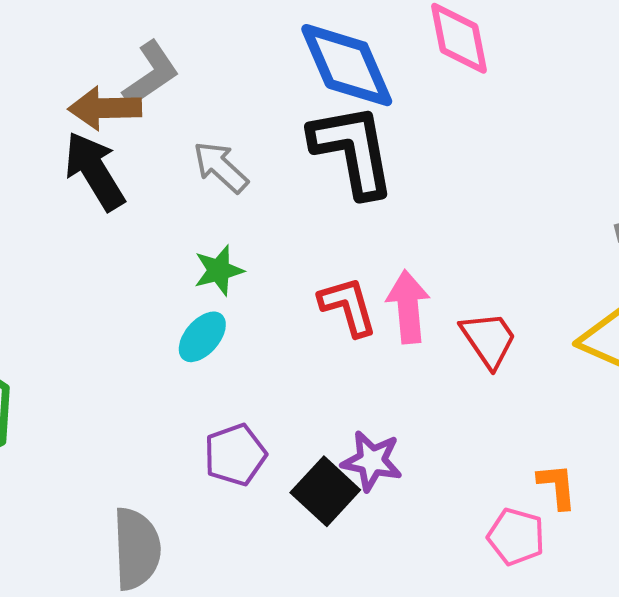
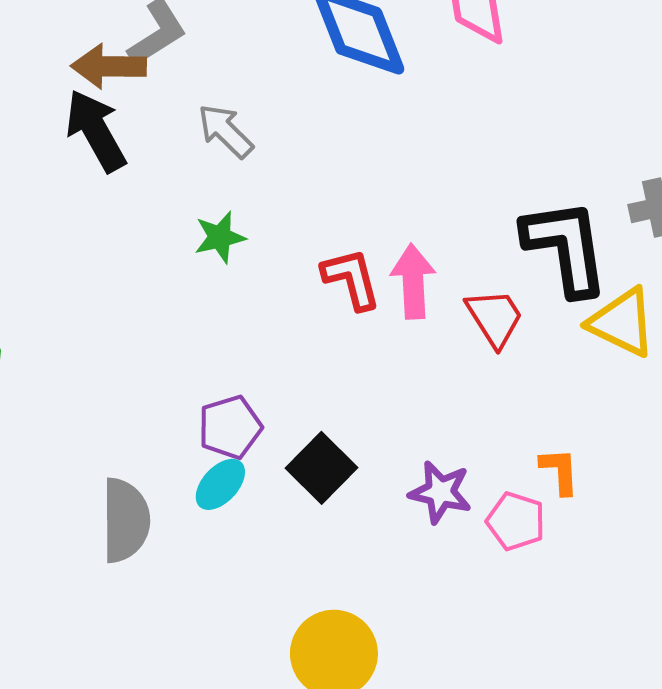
black L-shape: (353, 150) -> (566, 247), moved
cyan ellipse: (202, 337) -> (220, 484), moved
purple star: (372, 461) -> (440, 492), moved

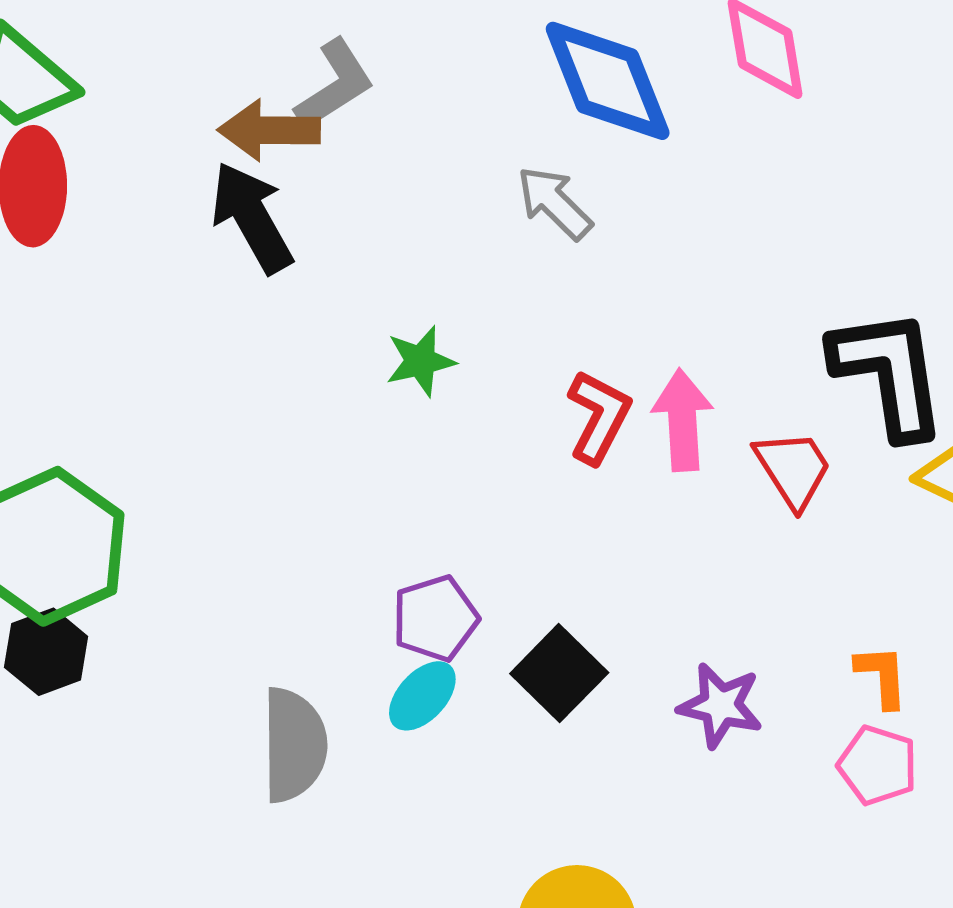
gray arrow: (225, 131) -> (555, 203), moved
red L-shape: (351, 279) -> (599, 417), turned 42
pink pentagon: (516, 521) -> (878, 765), moved

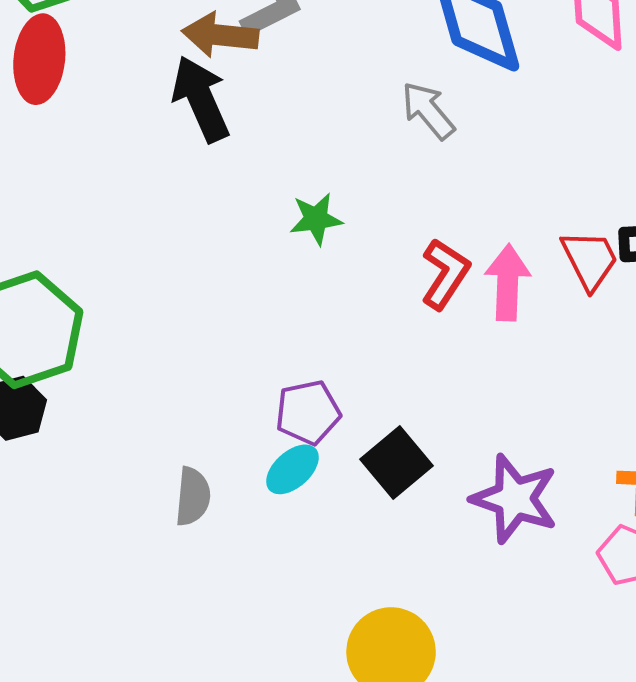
red trapezoid: (793, 469) -> (590, 260), moved
purple star: (720, 705) -> (515, 499), size x1.4
gray semicircle: (294, 745) -> (193, 496), size x0.7

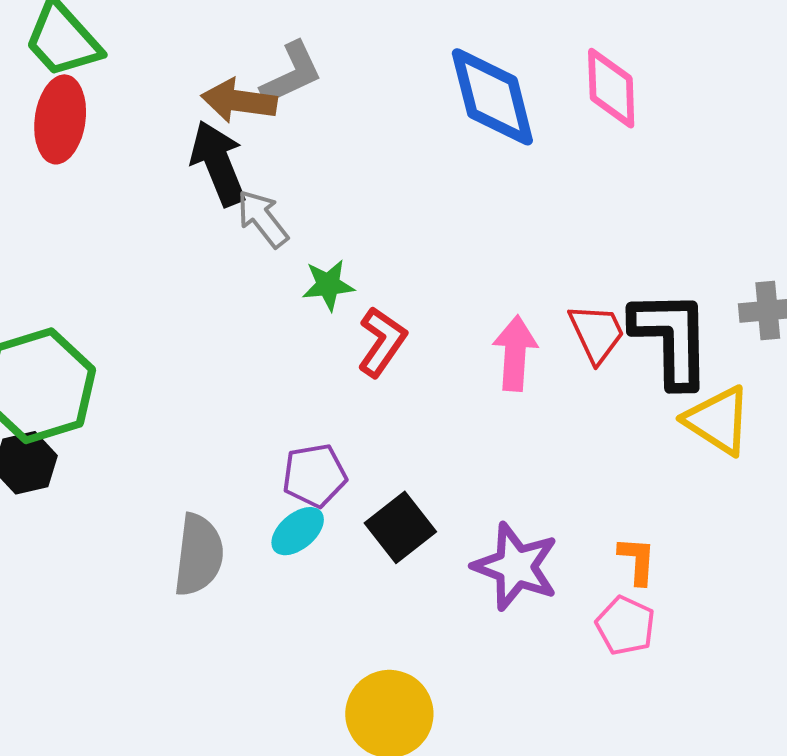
gray arrow: (428, 111) -> (263, 219), moved
red L-shape: (445, 274) -> (382, 342), moved
gray semicircle: (193, 496) -> (199, 555), size x1.4

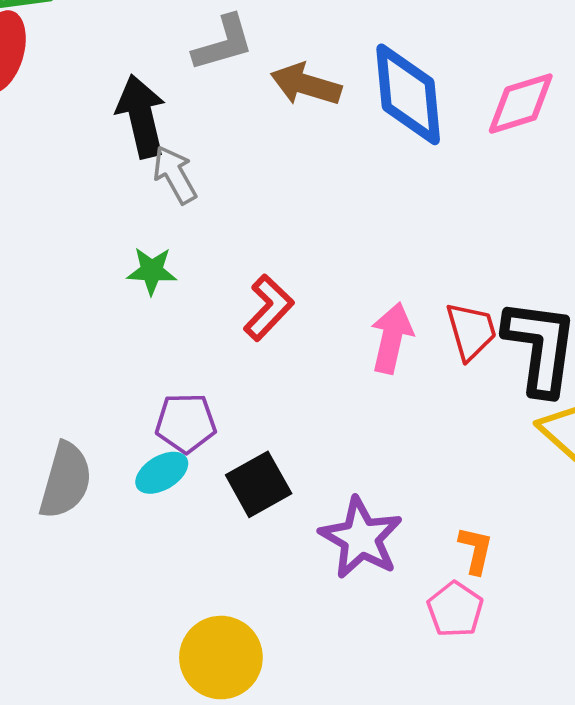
pink diamond: (611, 88) -> (521, 104), turned 66
brown arrow: (239, 101) -> (306, 84), moved
green star: (328, 285) -> (152, 271), moved

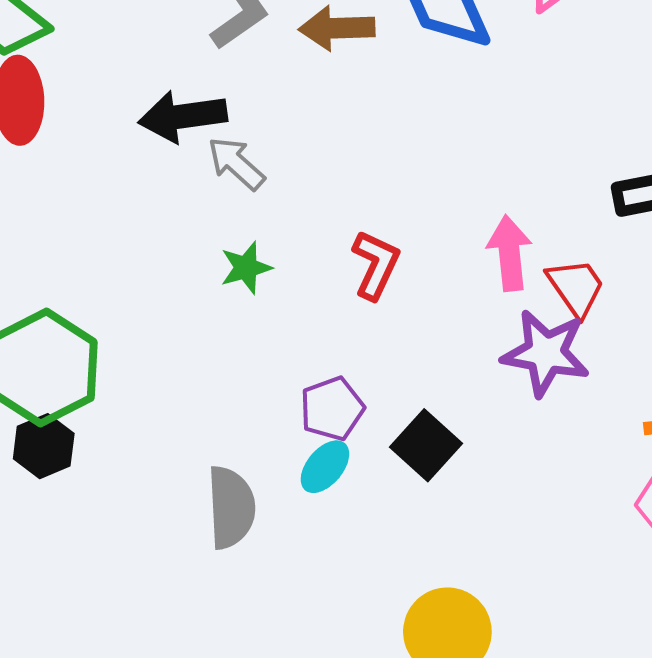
black arrow: (141, 116) -> (183, 116), turned -66
red trapezoid: (471, 331) -> (576, 287), moved
purple star: (361, 538) -> (546, 353), moved

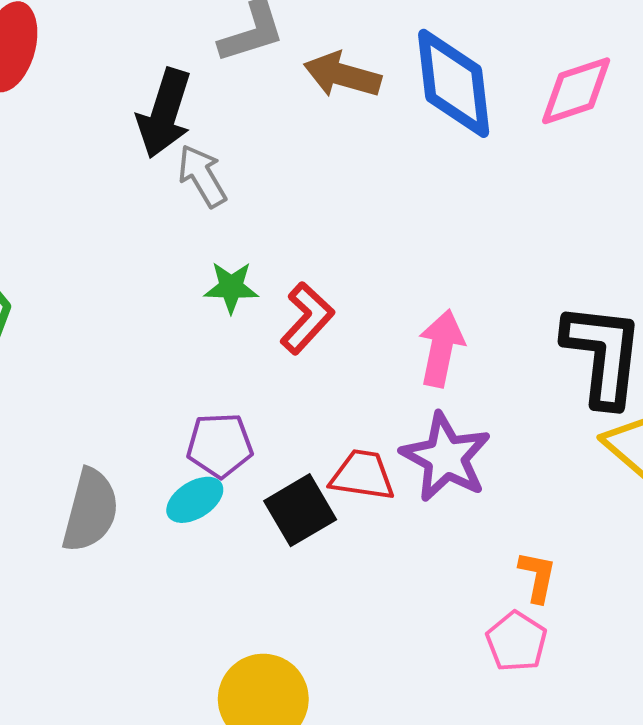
black arrow: (183, 116) -> (164, 113), turned -82
green star: (246, 268) -> (231, 287), moved
red trapezoid: (576, 287) -> (362, 475), moved, turned -64

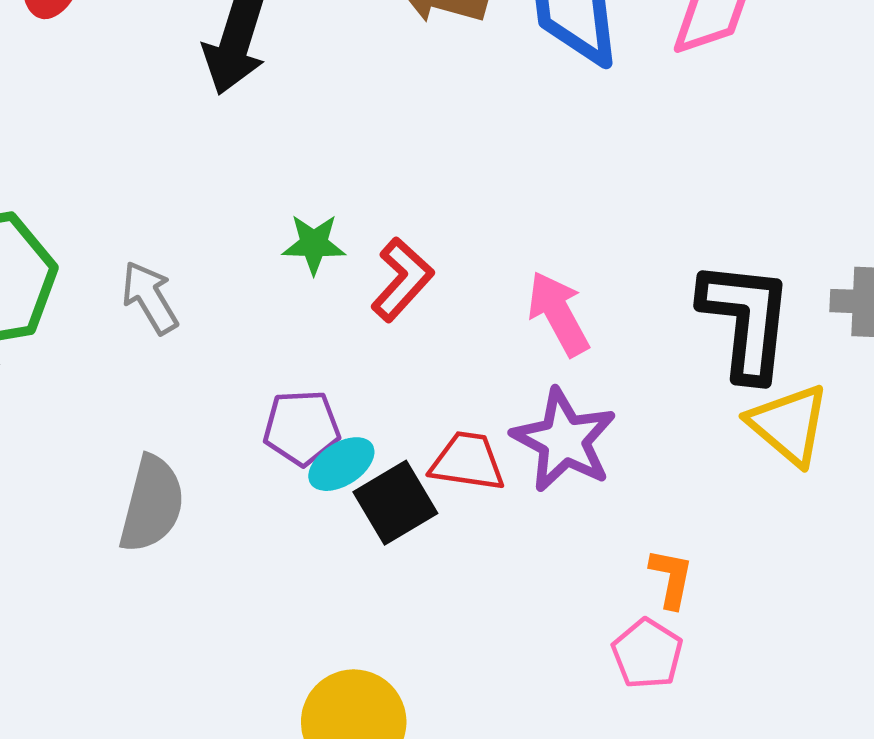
gray arrow: (202, 176) -> (150, 298), moved
pink arrow: (441, 348) -> (558, 314), turned -40
cyan ellipse: (195, 500) -> (341, 464), moved

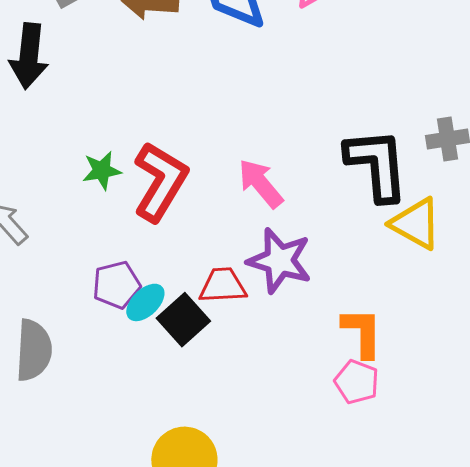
red L-shape: (402, 280) -> (160, 182), size x1.5
orange L-shape: (671, 578) -> (362, 333), size x1.4

